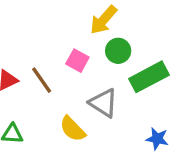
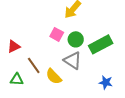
green circle: (118, 51) -> (76, 39), moved
brown line: (42, 80) -> (34, 65), moved

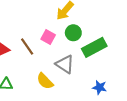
green circle: (76, 39) -> (73, 33), moved
brown line: (34, 65) -> (27, 46), moved

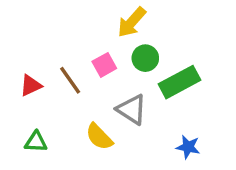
pink square: (48, 37) -> (104, 65), turned 32

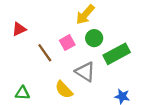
red triangle: (31, 85) -> (19, 29), moved

